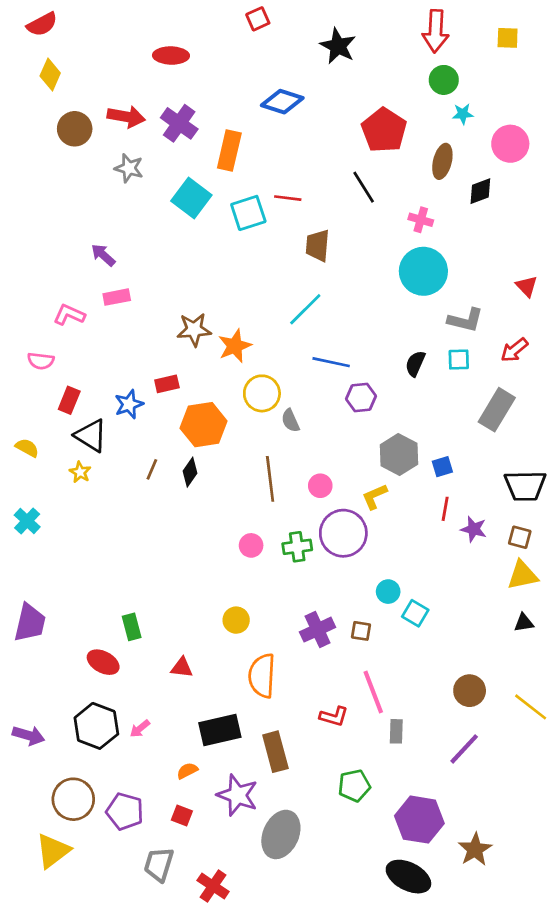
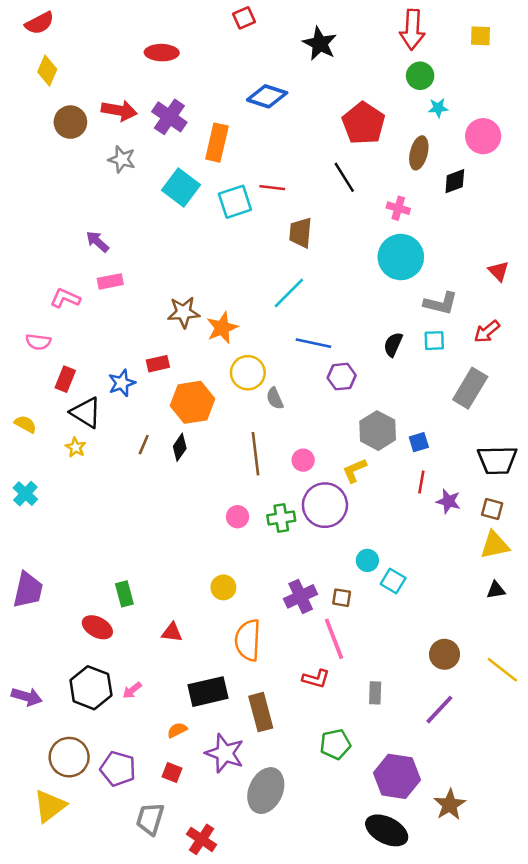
pink line: (373, 692) -> (334, 639), moved

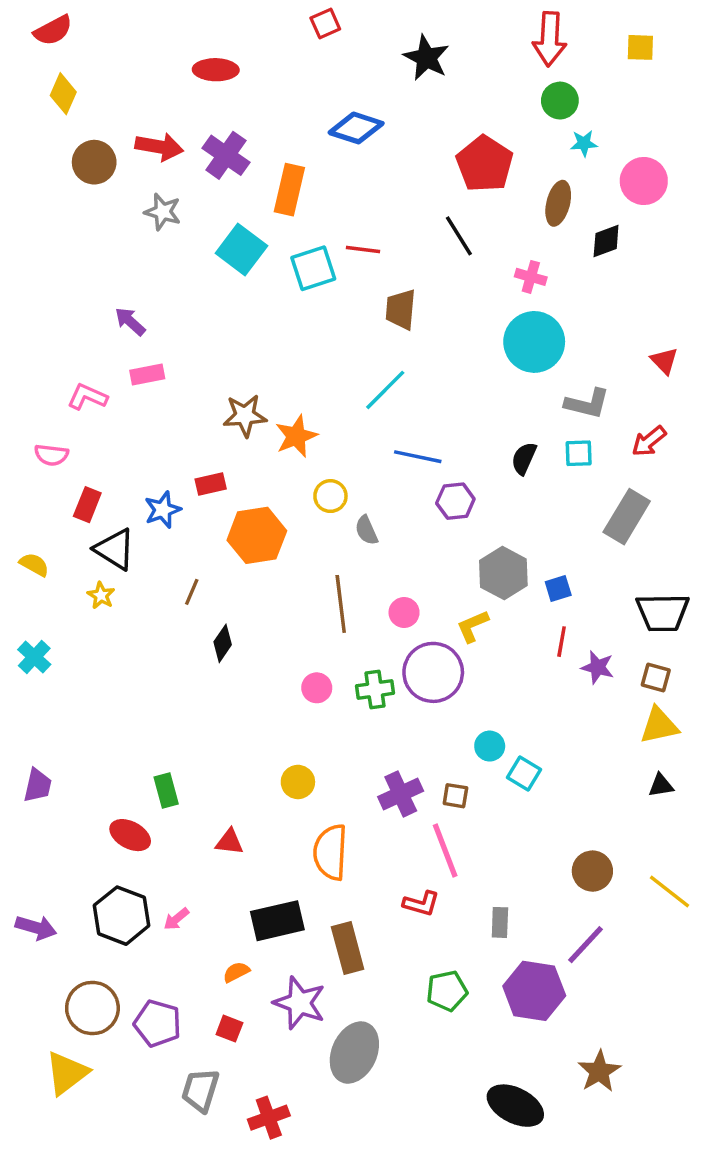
yellow circle: (248, 373) -> (330, 496), size x0.7
black diamond: (180, 447) -> (223, 643), moved
purple trapezoid: (28, 590) -> (38, 785), size x0.7
purple hexagon: (397, 776) -> (534, 991), moved
red cross: (202, 839) -> (269, 1118), turned 36

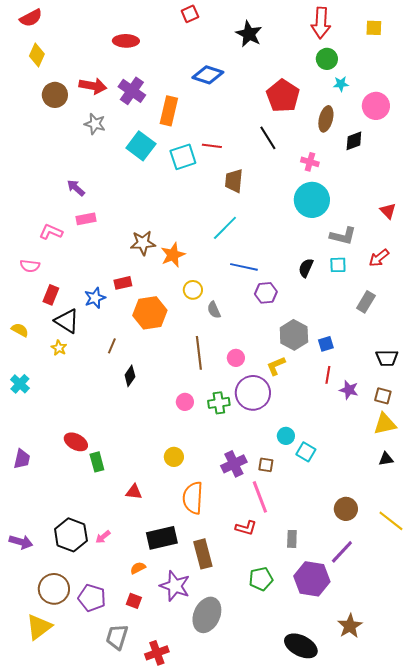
gray rectangle: (627, 517) -> (366, 302), size x0.7
black trapezoid: (663, 612) -> (387, 358), size x0.7
red ellipse: (130, 835) -> (76, 442), moved

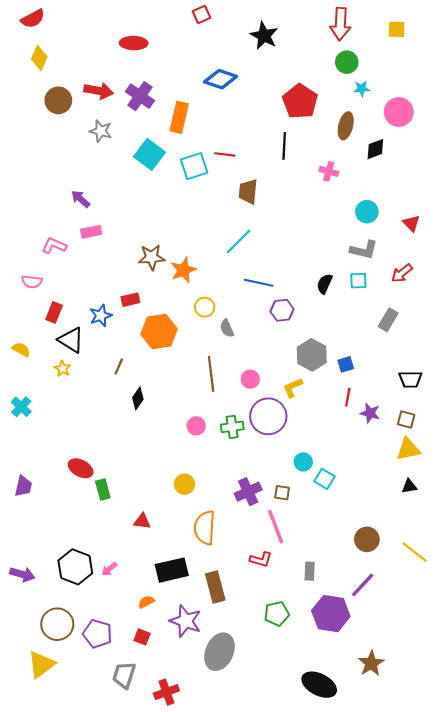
black line: (268, 138) -> (284, 146), turned 35
cyan circle: (312, 200) -> (367, 212), moved, size x0.6

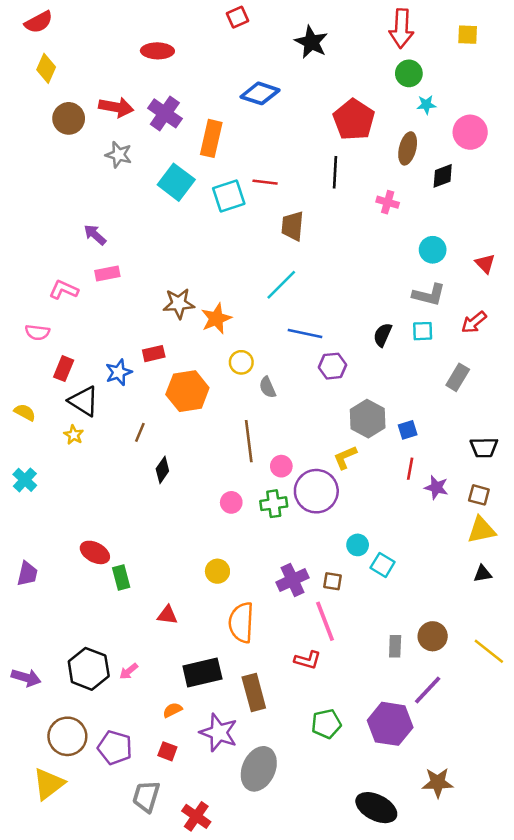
pink circle: (250, 379) -> (281, 466), moved
gray rectangle: (310, 571) -> (395, 646), moved
brown star: (371, 663) -> (438, 783), turned 30
red cross: (166, 692) -> (196, 816), turned -35

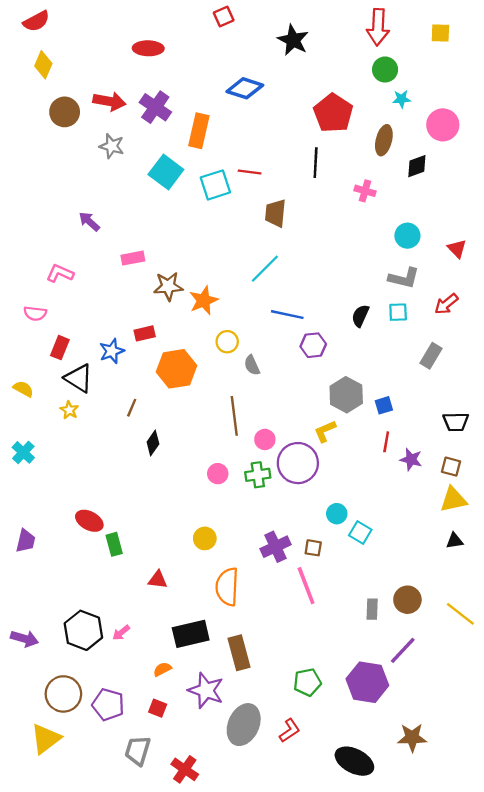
pink rectangle: (107, 274) -> (133, 258), moved
red L-shape: (308, 660) -> (290, 730), moved, turned -50

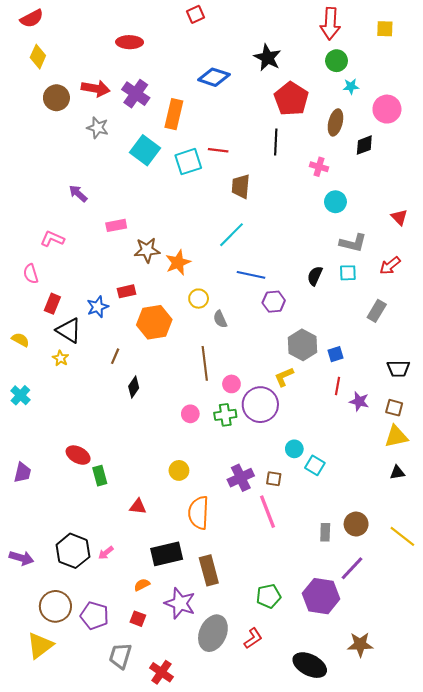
black star: (293, 40) -> (268, 58), moved
cyan circle: (407, 236) -> (335, 202), moved
pink semicircle: (35, 313) -> (31, 274), turned 66

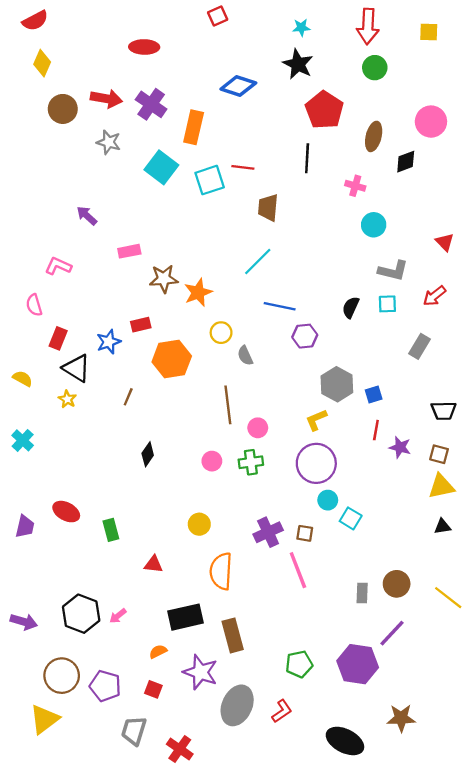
cyan star: (351, 86) -> (301, 27), moved
black diamond: (134, 387) -> (148, 454), moved
purple circle: (260, 405) -> (316, 463), moved
red ellipse: (78, 455) -> (66, 512), moved

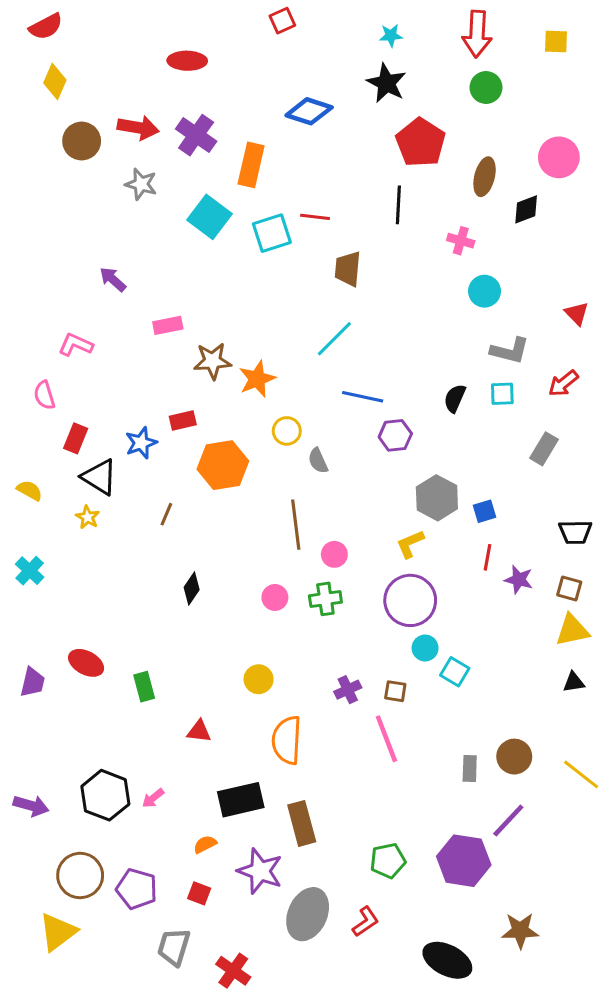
purple cross: (268, 532) -> (348, 690), size x0.7

